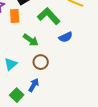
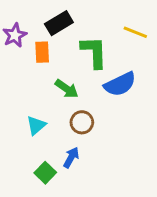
green L-shape: (49, 16) -> (94, 52), turned 40
blue semicircle: (66, 37) -> (120, 84), size x1.5

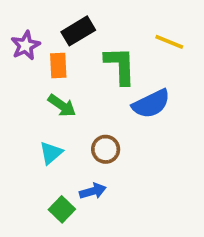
green arrow: (67, 89) -> (62, 106), moved
blue arrow: (71, 157) -> (93, 191), turned 45

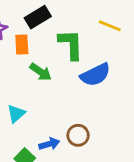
green arrow: (62, 106) -> (41, 72), moved
brown circle: (106, 149) -> (78, 135), moved

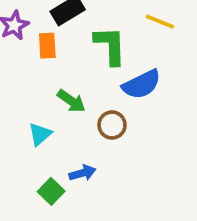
green arrow: (41, 72) -> (71, 101), moved
brown circle: (78, 135) -> (112, 125), moved

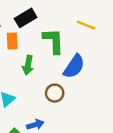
blue semicircle: (142, 84) -> (74, 66), turned -30
green arrow: (71, 101) -> (28, 65), moved, turned 66

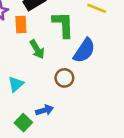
green arrow: (28, 65) -> (37, 49), turned -42

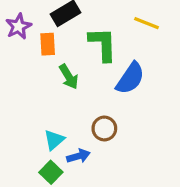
brown circle: (64, 78) -> (104, 128), moved
cyan triangle: (16, 84) -> (54, 140), moved

